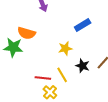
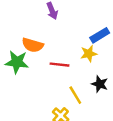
yellow star: (65, 48) -> (89, 54), moved
red line: (43, 78) -> (59, 65), moved

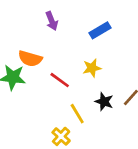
blue rectangle: (100, 35) -> (100, 30), moved
red line: (59, 65) -> (60, 80), turned 30

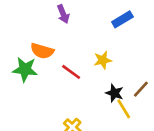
blue rectangle: (100, 30) -> (122, 19), moved
yellow line: (77, 114) -> (124, 109), moved

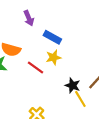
blue rectangle: (122, 19) -> (52, 37), moved, turned 60
yellow star: (103, 60) -> (53, 57), moved

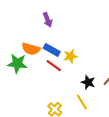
blue rectangle: (52, 37) -> (52, 50), moved
yellow line: (80, 99) -> (82, 102), moved

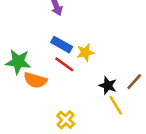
orange semicircle: (31, 49) -> (35, 80), moved
yellow line: (82, 102) -> (116, 105), moved

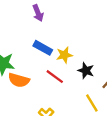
red line: (64, 64) -> (55, 77), moved
black star: (108, 85) -> (86, 71), moved

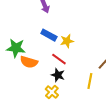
black star: (86, 71) -> (58, 75), moved
yellow line: (92, 103) -> (90, 81), turned 42

